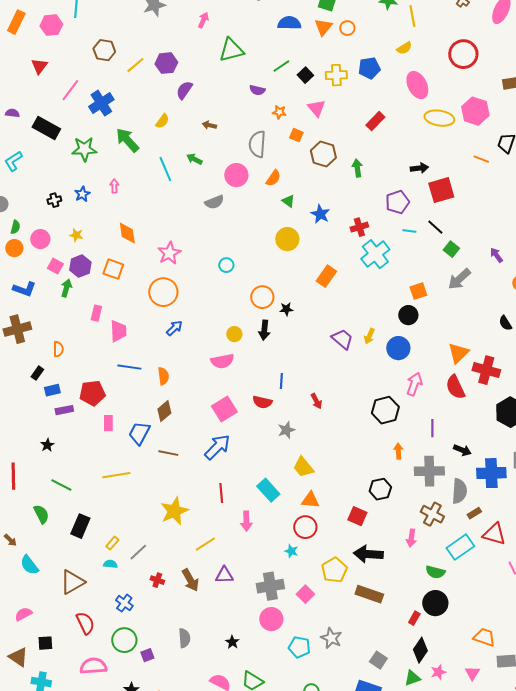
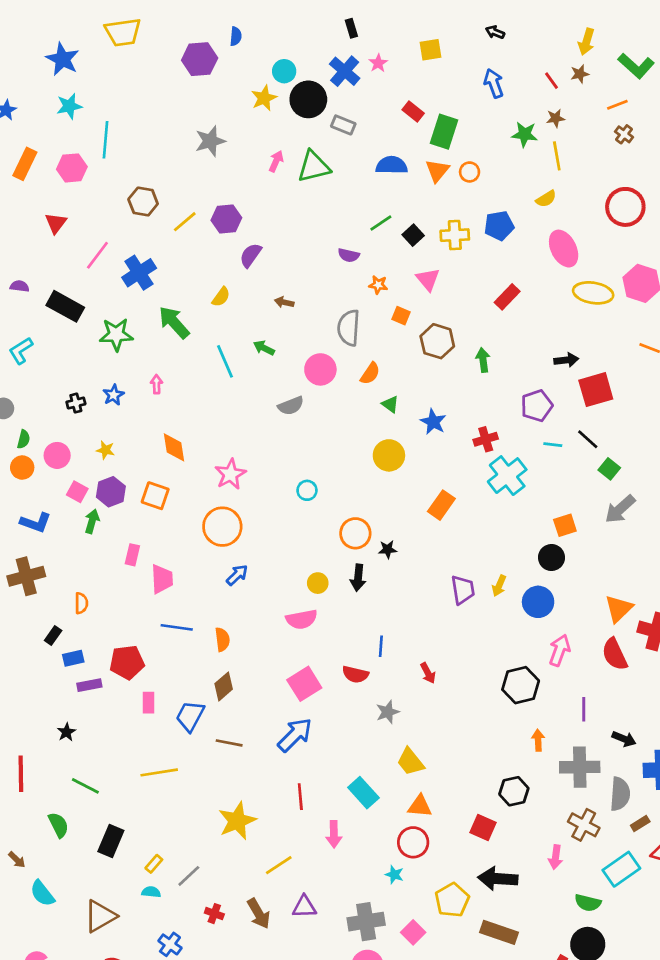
green triangle: (231, 50) -> (314, 167), moved
purple trapezoid: (342, 339) -> (463, 590), turned 40

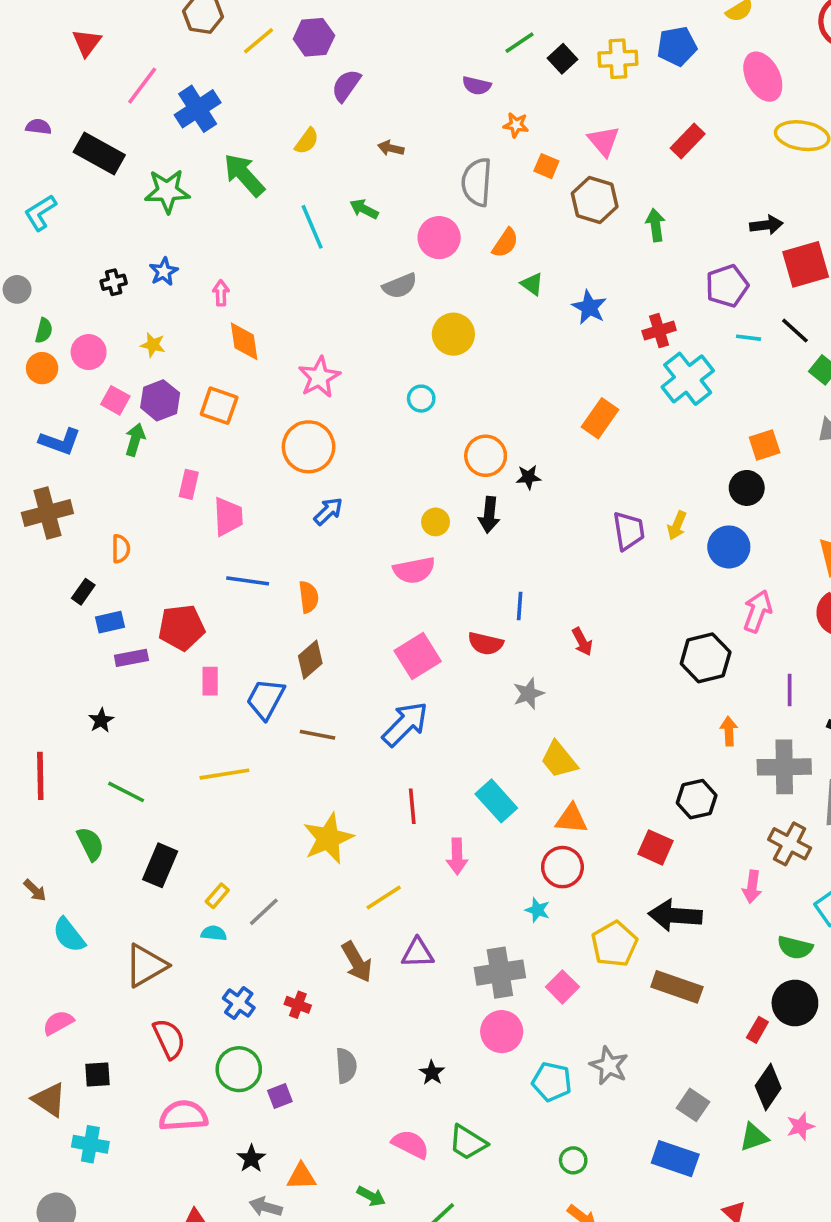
pink triangle: (428, 279) -> (604, 141), moved
pink arrow: (157, 384) -> (221, 293), moved
yellow circle: (389, 455) -> (453, 334), moved
red cross: (214, 914) -> (298, 1005), moved

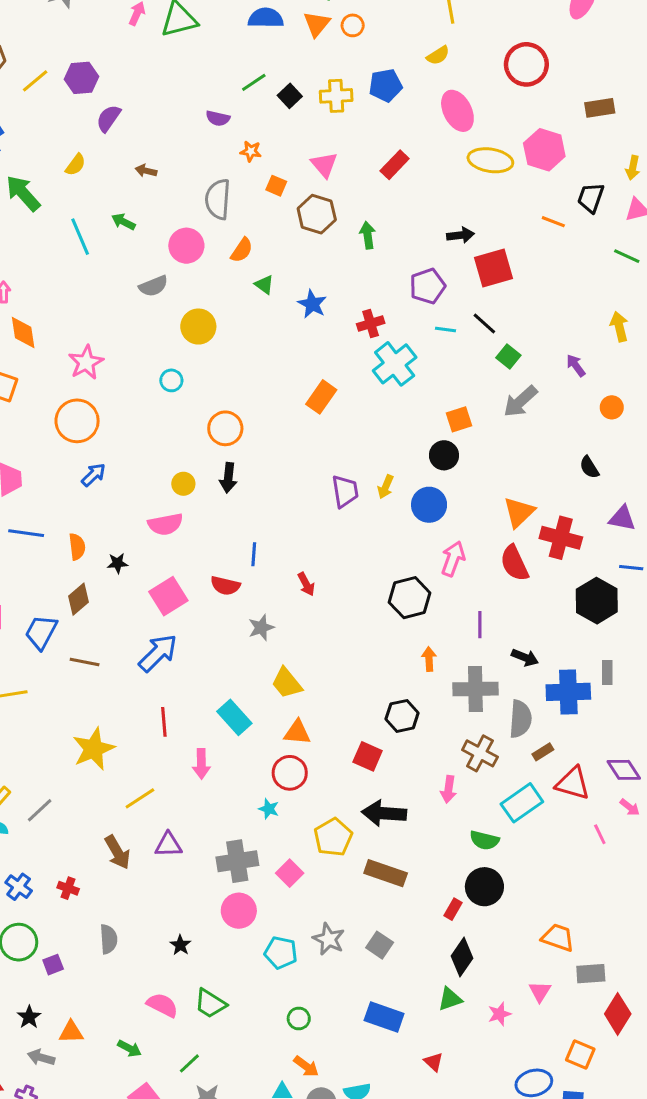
black star: (529, 477) -> (117, 563), moved
gray square: (693, 1105) -> (380, 945), moved
pink star: (800, 1126) -> (499, 1014), moved

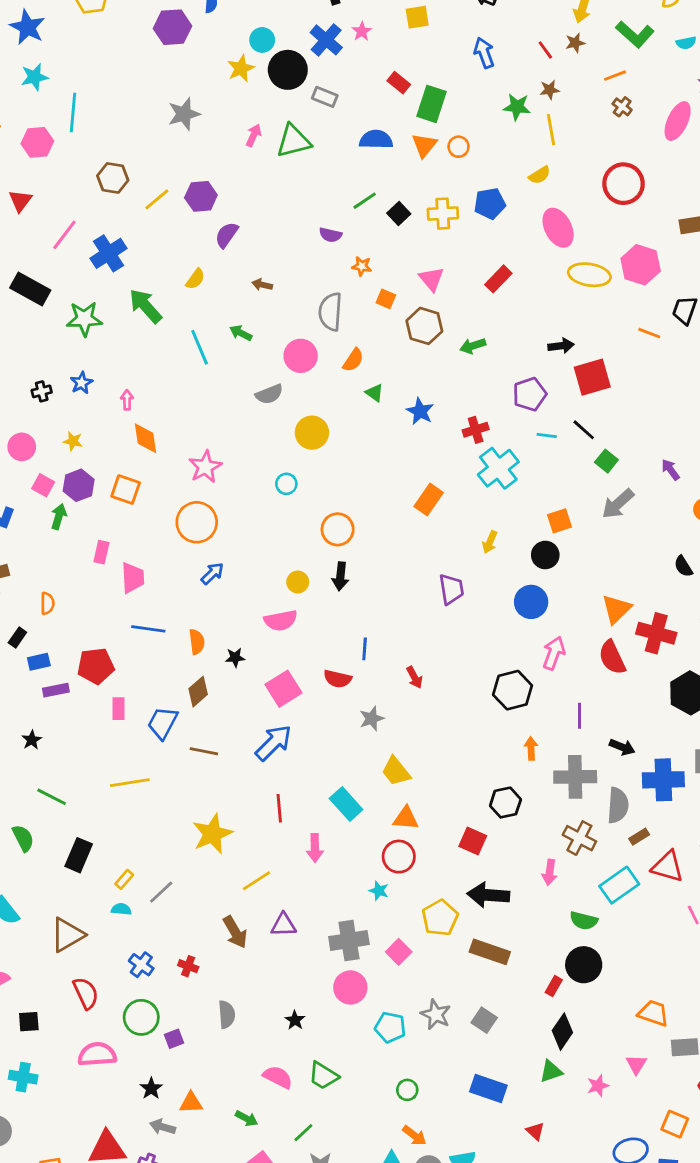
green arrow: (368, 235) -> (473, 346), turned -100
yellow arrow: (386, 487) -> (490, 542), moved

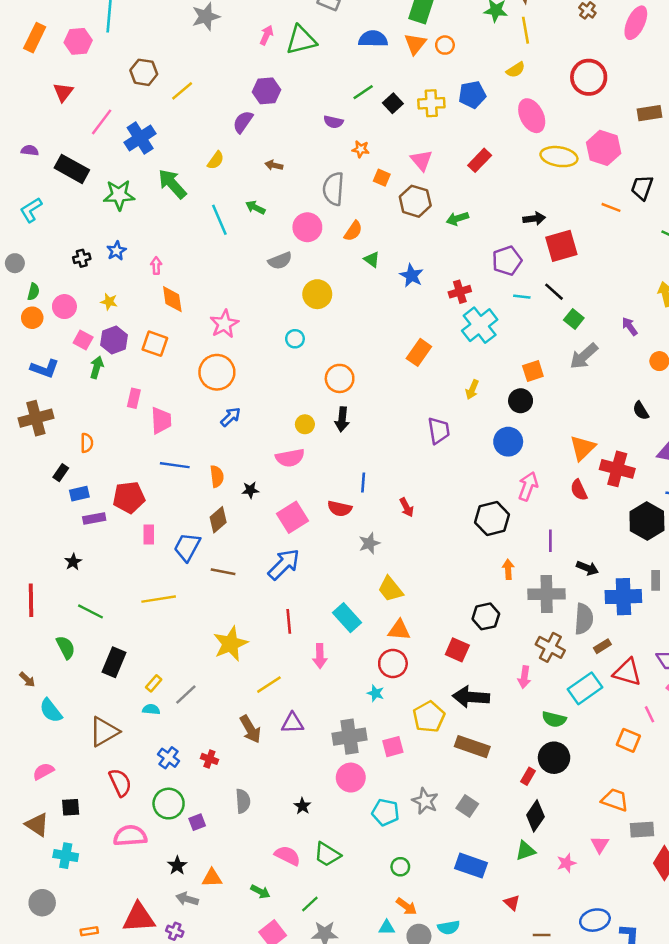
purple hexagon: (201, 196) -> (266, 91), moved
red semicircle: (612, 657) -> (579, 490), size x0.7
pink square: (399, 952) -> (393, 747), turned 30
orange square: (675, 1124) -> (628, 740), moved

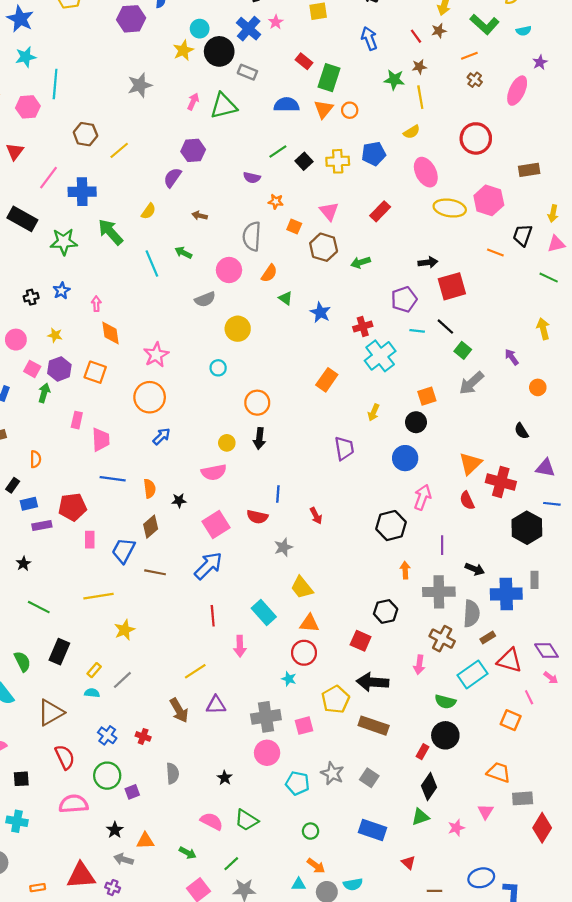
blue cross: (140, 138) -> (82, 192), turned 32
yellow star: (231, 644) -> (125, 630), moved, size x0.7
green semicircle: (66, 647) -> (22, 661), moved

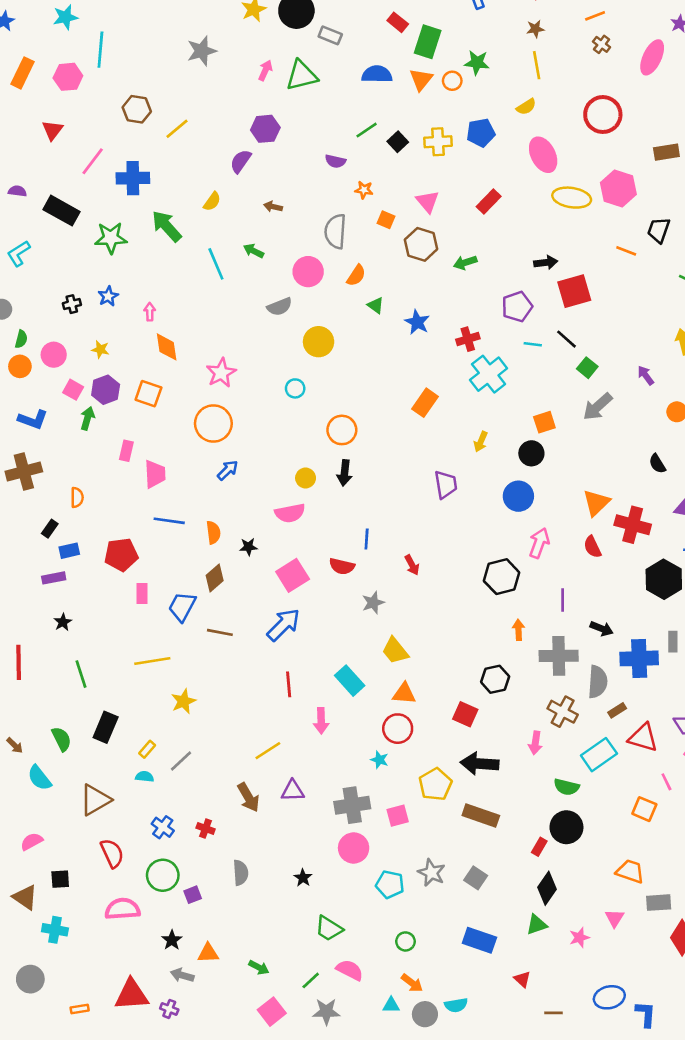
green star: (394, 80) -> (477, 63), moved
purple rectangle: (42, 526) -> (54, 578), moved
green line: (39, 607) -> (81, 674), turned 45
pink semicircle: (212, 821) -> (350, 970), moved

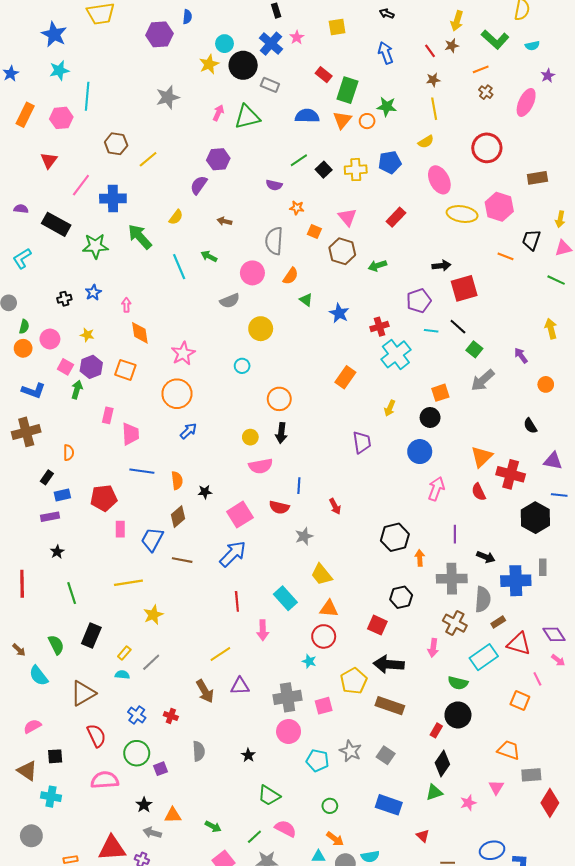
pink semicircle: (290, 513) -> (261, 466), moved
black hexagon: (502, 577) -> (395, 537), moved

